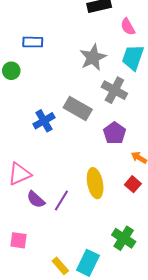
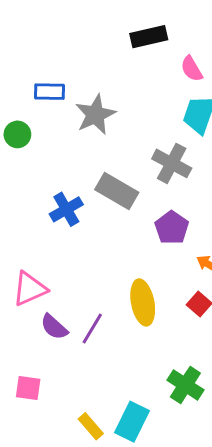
gray star: (93, 57) -> (95, 115), moved

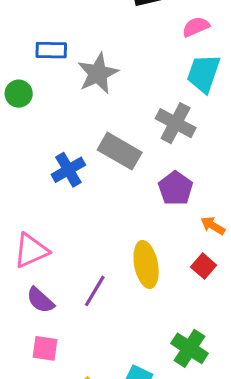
pink semicircle: (192, 69) -> (196, 27), turned 96
purple semicircle: (54, 327) -> (40, 300), moved
pink square: (28, 388) -> (45, 348), moved

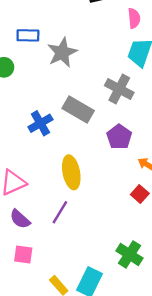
pink semicircle: (196, 27) -> (134, 18), turned 108
yellow ellipse: (146, 264) -> (71, 172), moved

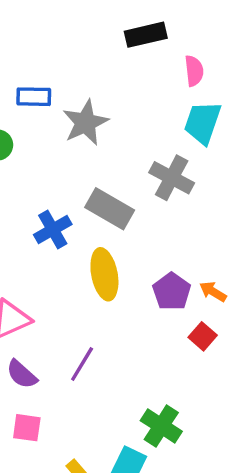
purple pentagon: (119, 137) -> (172, 292), moved
yellow ellipse: (71, 172) -> (104, 274), moved
green cross: (129, 254) -> (161, 426), moved

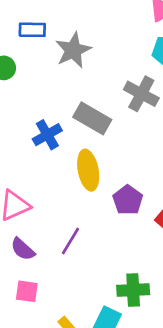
purple pentagon: (172, 292) -> (128, 200), moved
green cross: (161, 426) -> (133, 290), turned -36

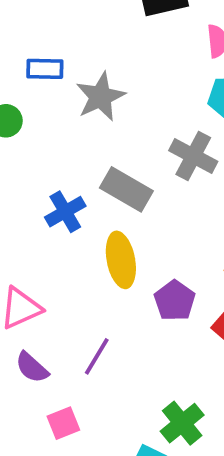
green cross: (133, 290) -> (182, 423), turned -36
pink square: (27, 291) -> (63, 423), moved, turned -30

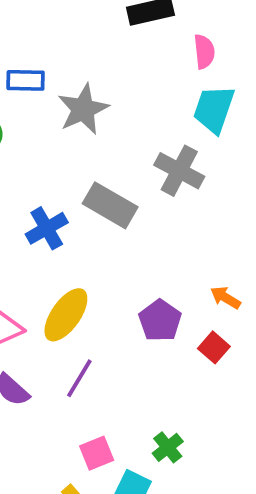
yellow ellipse: (121, 260) -> (66, 315), moved, turned 46
pink square: (63, 423) -> (97, 453), moved
green cross: (182, 423) -> (168, 447), size x0.7

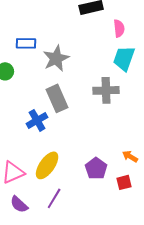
gray cross: (179, 171) -> (106, 90), turned -30
gray rectangle: (110, 205) -> (57, 98), moved, turned 36
red square: (214, 347) -> (124, 182), turned 35

